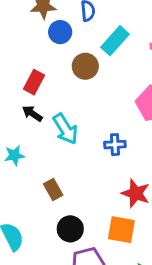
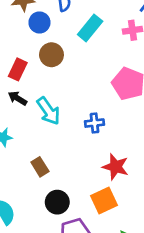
brown circle: (85, 66) -> (51, 55), moved
orange square: (121, 230) -> (104, 201), turned -32

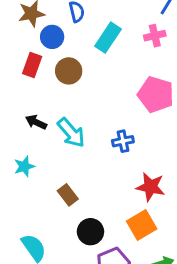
red rectangle: (18, 69) -> (32, 65), moved

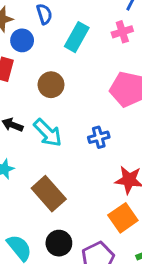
brown circle: (69, 71) -> (51, 85), moved
brown rectangle: (68, 195) -> (49, 194), size x1.6
black circle: (90, 232) -> (59, 243), moved

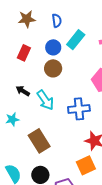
blue circle: (22, 40) -> (53, 47), moved
blue cross: (99, 137) -> (79, 109), size x1.5

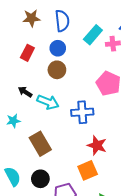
blue semicircle: (57, 21) -> (62, 21), size x1.5
cyan rectangle: (76, 40) -> (93, 35), moved
cyan arrow: (45, 100) -> (48, 102), turned -35

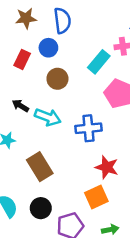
cyan rectangle: (93, 35) -> (99, 62), moved
blue circle: (58, 48) -> (48, 48), moved

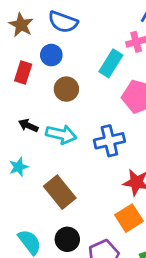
brown star: (26, 18) -> (21, 25), turned -30
blue semicircle: (62, 21) -> (63, 22), turned 125

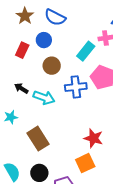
blue cross: (109, 141) -> (76, 87), moved

